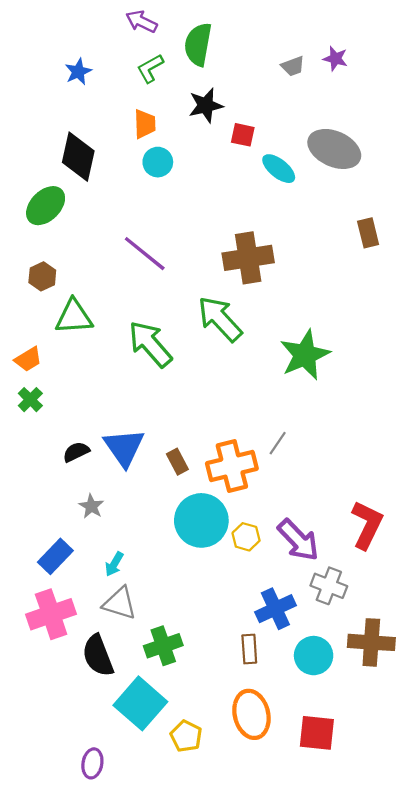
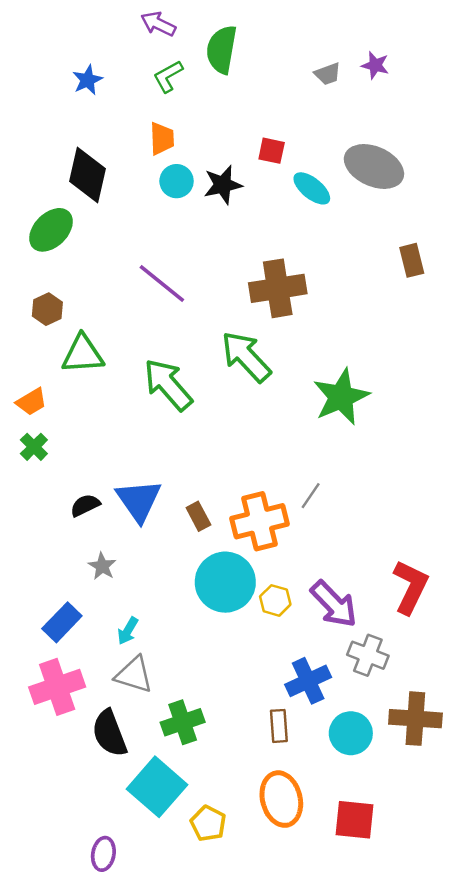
black star: (206, 105) -> (223, 185), moved

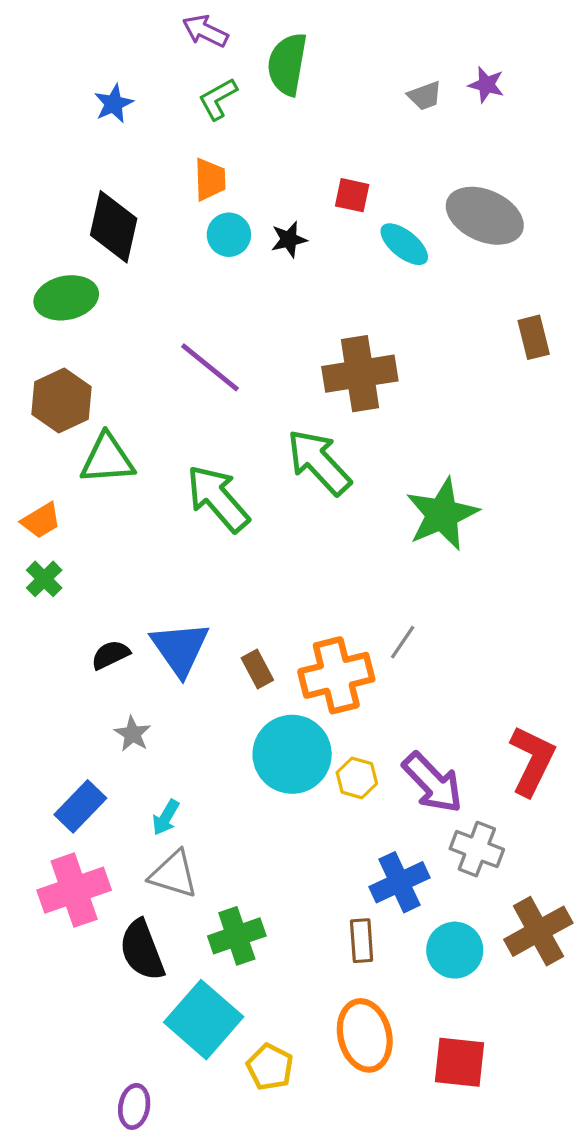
black star: (223, 185) -> (289, 239), size x0.7
green ellipse: (51, 230) -> (66, 298), turned 33
brown hexagon: (47, 309) -> (61, 401), size x1.5
brown cross: (415, 719) -> (538, 931), turned -33

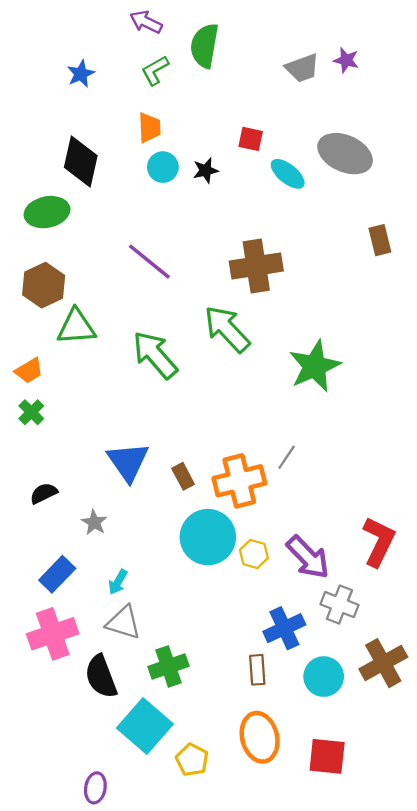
gray trapezoid: (425, 96) -> (302, 68), size x1.4
black semicircle: (110, 655) -> (44, 493), moved

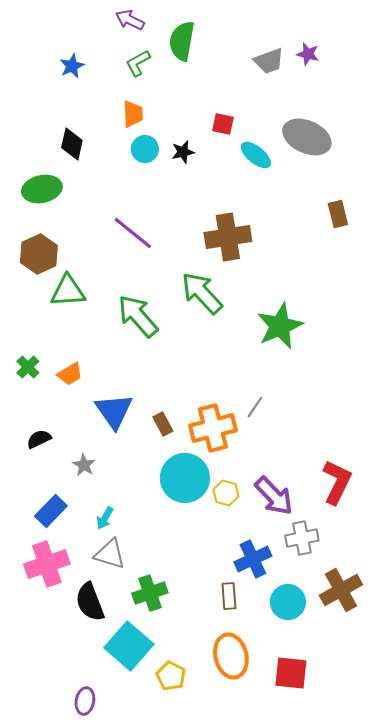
black diamond: (81, 161) -> (72, 144), size x0.7
orange trapezoid: (29, 371) -> (70, 374), moved
gray cross: (339, 605) -> (302, 538), turned -32

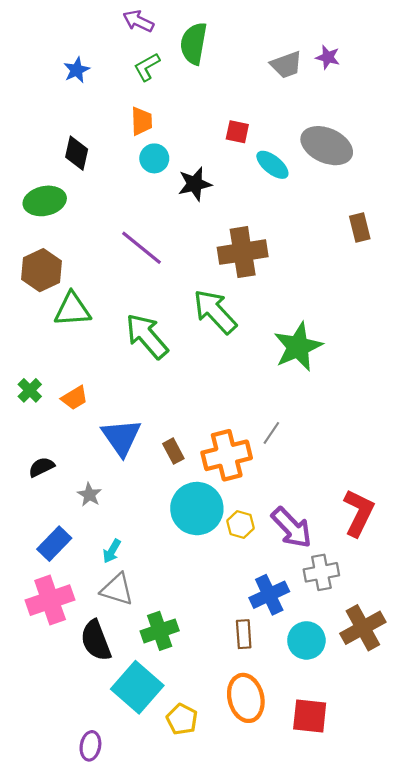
black star: (183, 152) -> (195, 184), moved, size x1.4

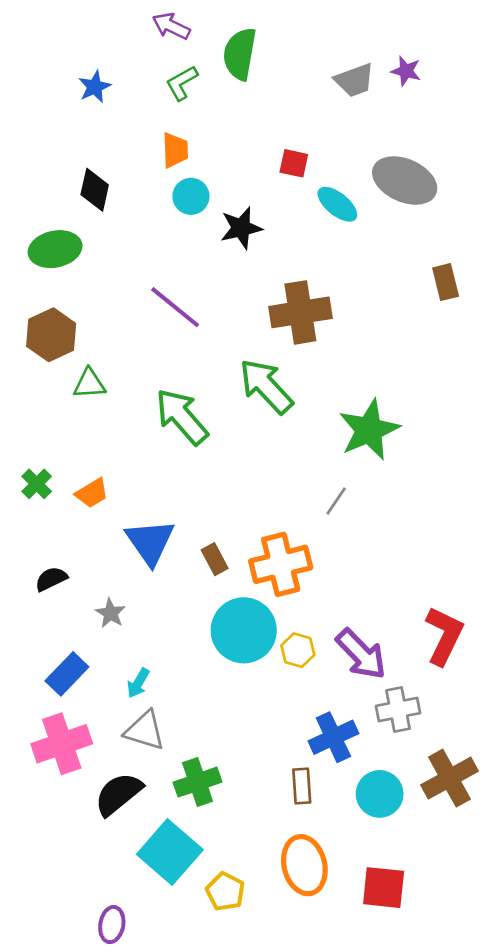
green triangle: (72, 310) -> (89, 384), size x0.7
gray line: (271, 433) -> (336, 501), moved
black semicircle: (96, 640) -> (118, 794), turned 72

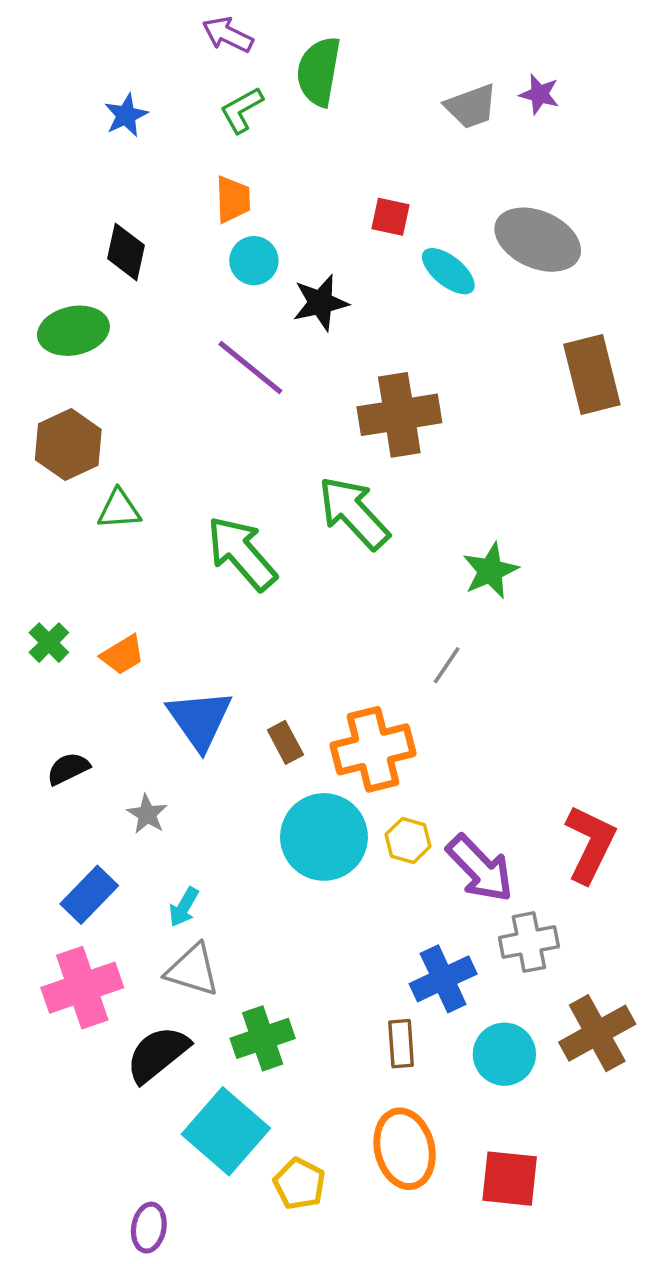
brown rectangle: (446, 282) -> (592, 375), size x1.6
purple line: (175, 307) -> (250, 367), moved
green star: (369, 430) -> (490, 571), size x0.7
yellow hexagon: (298, 650) -> (408, 840), moved

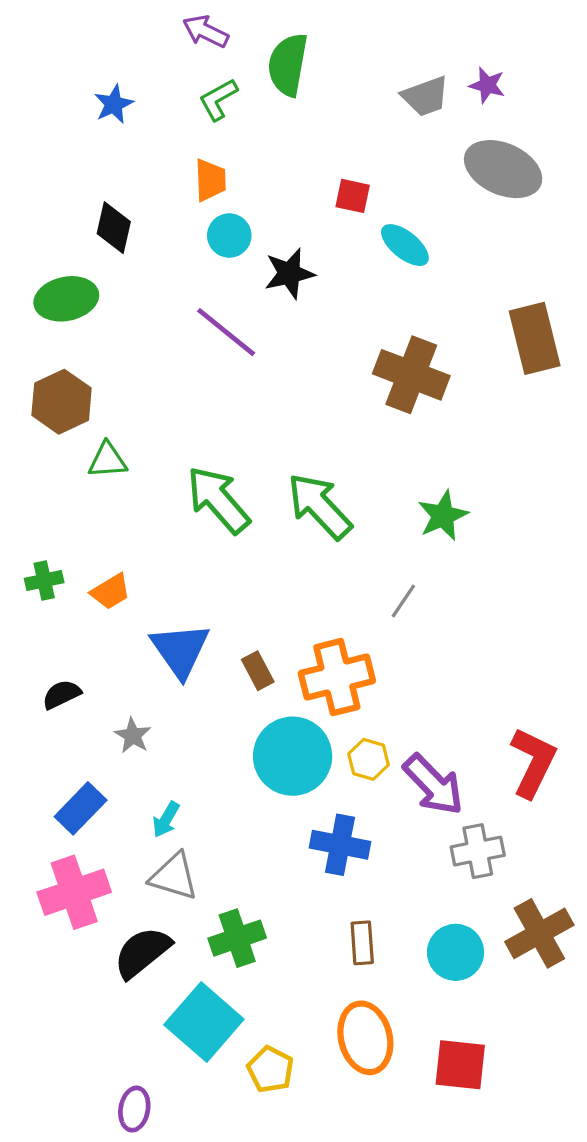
gray ellipse: (538, 240) -> (503, 169), moved
brown cross: (399, 415) -> (411, 375), moved, turned 30
green arrow: (354, 513) -> (319, 506), moved
green cross: (49, 643) -> (44, 580), turned 33
blue cross: (443, 979) -> (340, 845), moved, turned 36

